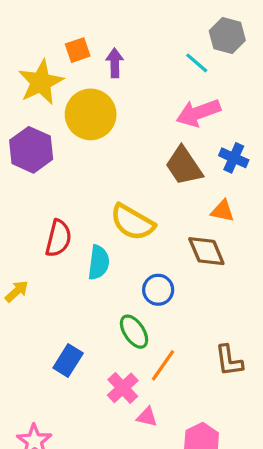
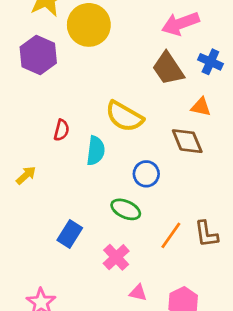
red semicircle: (58, 238) -> (62, 130), size x0.7
green ellipse: (134, 332) -> (126, 209), turned -32
orange line: (163, 365) -> (171, 235), moved
pink triangle: (147, 417) -> (138, 293), moved

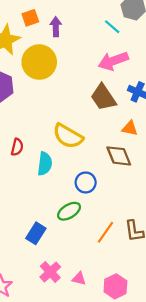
green ellipse: (126, 209) -> (69, 211), turned -55
blue rectangle: (70, 234) -> (36, 233), moved
pink cross: (116, 257) -> (50, 272), moved

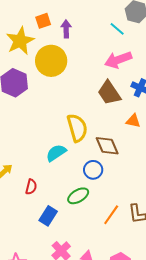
yellow semicircle: (68, 136) -> (77, 128), turned -136
red semicircle: (17, 147) -> (31, 187), moved
brown diamond: (119, 156) -> (107, 146), moved
cyan semicircle: (45, 164) -> (56, 153), turned -130

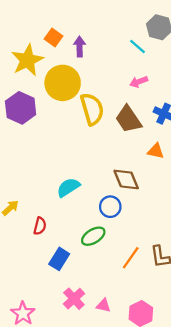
orange square: (43, 21) -> (53, 37), turned -35
pink arrow: (118, 60) -> (139, 82), size x0.6
yellow semicircle: (77, 128) -> (92, 109), moved

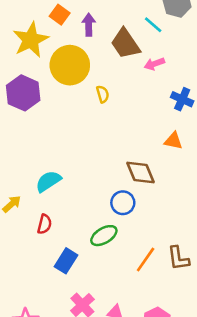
yellow semicircle: (92, 109) -> (103, 94), size x0.5
brown trapezoid: (128, 119) -> (125, 44), moved
cyan semicircle: (68, 187) -> (48, 181), moved

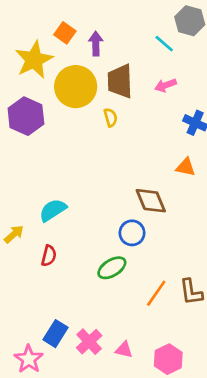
brown trapezoid: (125, 44) -> (120, 81), moved, turned 32
blue rectangle: (66, 261) -> (55, 334), moved

